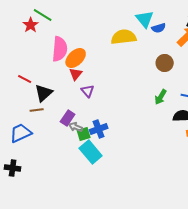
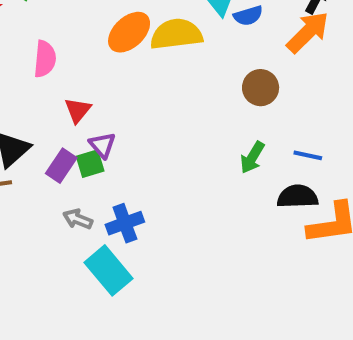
pink semicircle: (60, 49) -> (45, 59), size x0.7
orange ellipse: (76, 58) -> (129, 32), moved
purple rectangle: (68, 118) -> (61, 166), moved
green square: (84, 134) -> (90, 164), moved

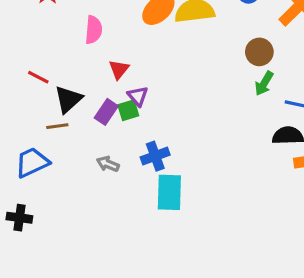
green arrow: (252, 157) -> (264, 83), moved
gray arrow: (78, 219) -> (108, 164), moved
cyan rectangle: (109, 270) -> (169, 192), moved, turned 42

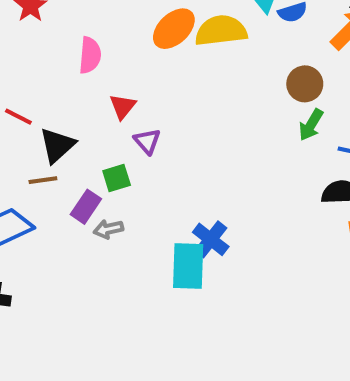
green square: (128, 110) -> (117, 178), moved
purple rectangle: (106, 112) -> (86, 207), moved
blue cross: (155, 156) -> (211, 239), moved, turned -32
gray arrow: (108, 164) -> (108, 229), turned -35

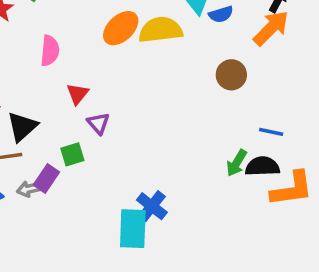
green arrow: (311, 125) -> (237, 163), moved
gray arrow: (108, 229) -> (29, 189), moved

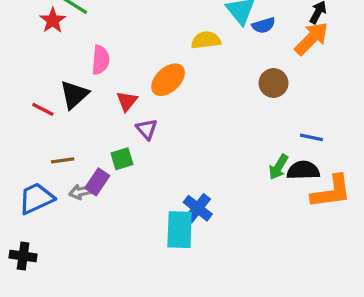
orange ellipse: (121, 28) -> (168, 80), moved
yellow semicircle: (160, 30) -> (206, 40), size x0.7
black triangle: (22, 127) -> (74, 95), moved

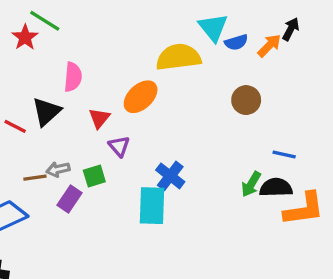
orange arrow: (311, 39) -> (269, 46), moved, size x0.7
yellow semicircle: (206, 40) -> (178, 57), size x1.5
gray arrow: (81, 192) -> (58, 169), moved
blue cross: (198, 208) -> (170, 176), moved
cyan rectangle: (180, 230) -> (152, 206), moved

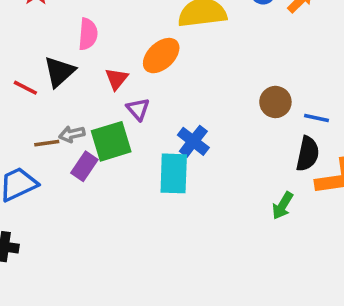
brown circle: (246, 100) -> (275, 102), moved
green square: (94, 176) -> (111, 141), size x1.6
green arrow: (251, 184) -> (283, 206), moved
black semicircle: (276, 188) -> (308, 154), turned 104

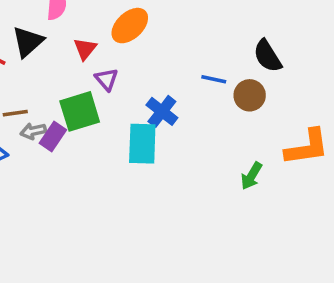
brown circle: (275, 102) -> (250, 95), moved
blue line: (317, 118) -> (214, 79), moved
gray arrow: (72, 134) -> (33, 131), moved
black semicircle: (308, 154) -> (268, 56), moved, turned 136

